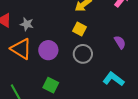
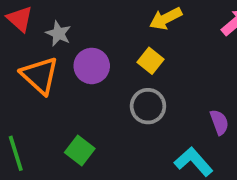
purple semicircle: (120, 42) -> (219, 122), moved
purple circle: (48, 50) -> (92, 66), moved

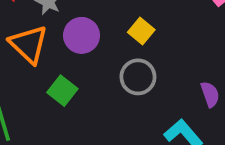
green square: (80, 150) -> (62, 91), moved

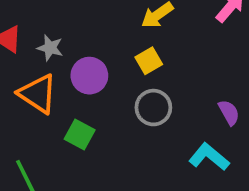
yellow square: (141, 31) -> (149, 61), turned 30

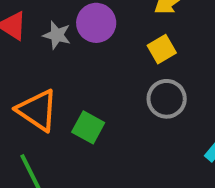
purple circle: (89, 76) -> (96, 23), moved
orange triangle: (38, 94) -> (37, 110), moved

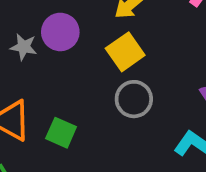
yellow square: (162, 49) -> (125, 52), size x1.4

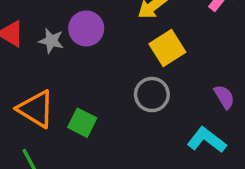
yellow square: (125, 52) -> (167, 48), moved

